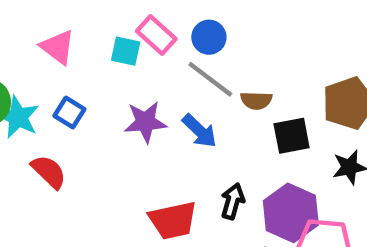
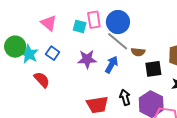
pink rectangle: (156, 35) -> (94, 20), turned 36
blue circle: (209, 37) -> (118, 22), size x1.5
blue arrow: (199, 131) -> (111, 65), turned -108
black arrow: (233, 201) -> (125, 97), turned -35

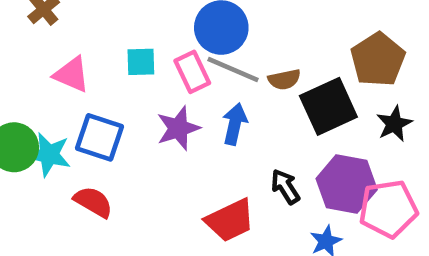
pink rectangle: (94, 20) -> (192, 72), moved
blue square: (53, 53) -> (99, 137), size x1.5
black square: (153, 69) -> (328, 106), size x1.4

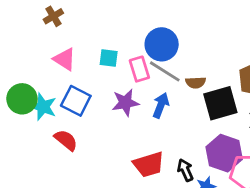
black arrow: (285, 187) -> (185, 170), moved

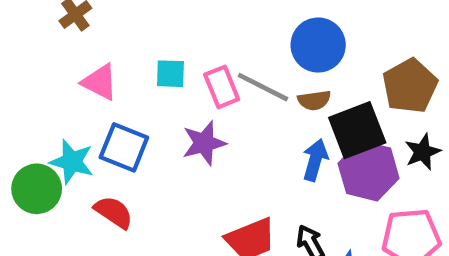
blue circle: (162, 44) -> (318, 45), moved
green circle: (22, 99) -> (37, 189), moved
blue arrow: (161, 105) -> (315, 160), moved
purple hexagon: (224, 153) -> (369, 171), moved

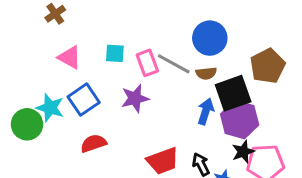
blue square: (124, 147) -> (84, 100), turned 32
black star: (423, 152) -> (243, 152), moved
red semicircle: (114, 212) -> (93, 143), moved, turned -55

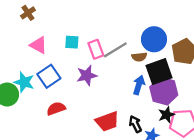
blue circle: (210, 38) -> (154, 39), moved
gray line: (174, 64) -> (115, 50), turned -60

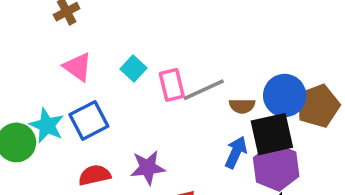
blue circle: (154, 39) -> (285, 96), moved
cyan square: (72, 42) -> (134, 69), turned 32
purple star: (87, 75) -> (148, 168), moved

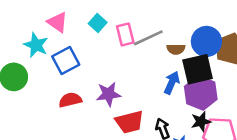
cyan star: (47, 125) -> (36, 45), moved

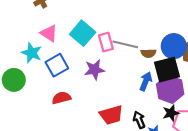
cyan square: (98, 23) -> (83, 33), size x1.6
gray line: (148, 38) -> (125, 44), turned 40
purple star: (108, 94) -> (94, 70), moved

